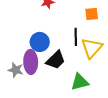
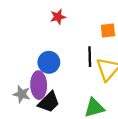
black trapezoid: (56, 60) -> (49, 102), moved

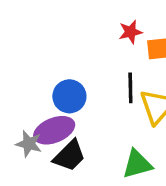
red star: (58, 17) -> (130, 32), moved
purple ellipse: (39, 85) -> (54, 130), turned 70

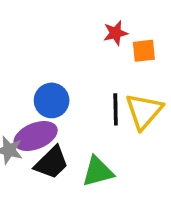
black line: (130, 88) -> (116, 109), moved
green triangle: (137, 164) -> (98, 172), moved

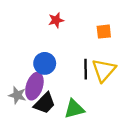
red star: (116, 33) -> (56, 20), moved
purple ellipse: (36, 136) -> (34, 86), turned -50

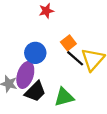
orange square: (104, 32) -> (68, 43), moved, turned -32
black line: (86, 69) -> (75, 58), turned -48

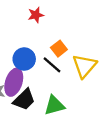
black line: (75, 58) -> (52, 65), moved

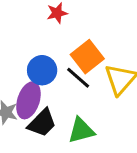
orange square: (59, 49) -> (87, 57), size x1.5

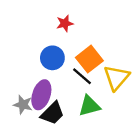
blue circle: (42, 70) -> (52, 58), moved
green triangle: (81, 130) -> (89, 106), moved

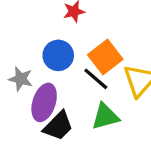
gray star: (23, 105) -> (21, 79), moved

